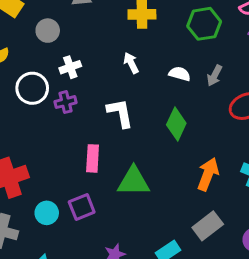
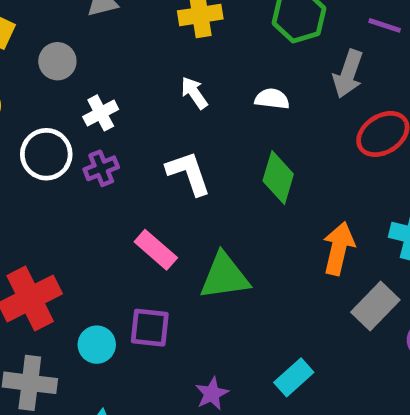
gray arrow: (215, 76) -> (348, 74), moved, size x1.4
pink rectangle: (93, 158) -> (156, 250), turned -44
purple square: (82, 207) -> (150, 328), turned 36
gray rectangle: (208, 226) -> (375, 306), moved

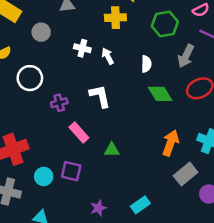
white semicircle: (272, 99) -> (146, 64), turned 77
white cross: (101, 113) -> (82, 48), moved, turned 35
purple cross: (101, 168) -> (59, 103), moved
green diamond: (278, 177) -> (160, 94), moved, turned -55
green triangle: (224, 276) -> (112, 150), size x0.6

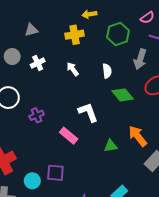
white cross: (82, 48) -> (38, 63), moved, turned -32
white L-shape: (100, 96) -> (88, 112), moved
pink rectangle: (79, 133) -> (69, 136), moved
orange arrow: (171, 143) -> (138, 136), turned -50
green triangle: (112, 150) -> (111, 146), moved

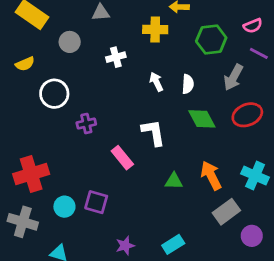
white cross: (38, 63) -> (116, 57), moved
white arrow: (73, 69) -> (156, 82), moved

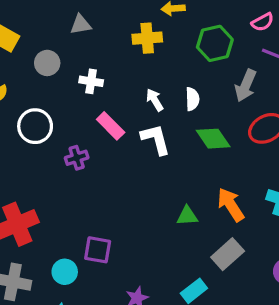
white cross: (116, 57) -> (91, 81), moved, turned 30
white L-shape: (153, 132) -> (156, 139), moved
pink rectangle: (122, 158) -> (111, 126), moved
cyan circle: (64, 207) -> (65, 272), moved
gray rectangle: (226, 212) -> (228, 254), moved

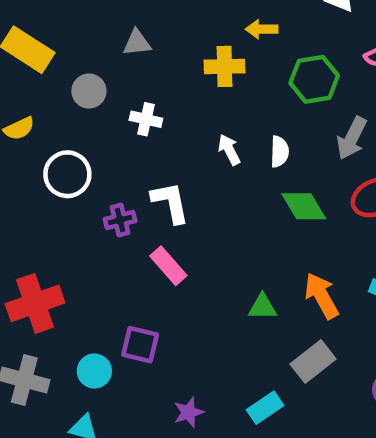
pink rectangle: (111, 126) -> (168, 266), moved
white L-shape: (156, 139) -> (170, 202), moved

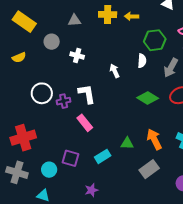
yellow cross: (225, 66) -> (108, 15), moved
white semicircle: (279, 152) -> (142, 61), moved
white circle: (67, 174) -> (42, 93), moved
green diamond: (304, 206) -> (148, 98), turned -30
cyan rectangle: (265, 408) -> (103, 156), moved

